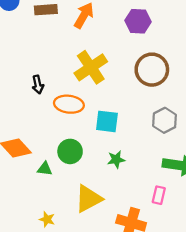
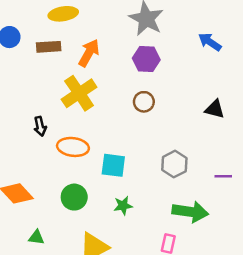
yellow cross: (91, 67) -> (79, 93), moved
brown circle: (152, 70) -> (144, 102), moved, size x0.6
green triangle: (45, 169) -> (36, 237), moved

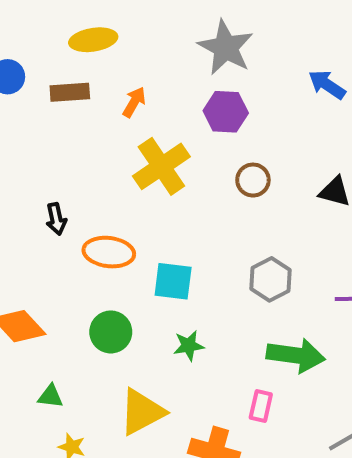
orange arrow: (89, 53) -> (134, 102), size x0.7
yellow cross: (79, 93) -> (161, 166), moved
brown circle: (144, 102) -> (253, 180), moved

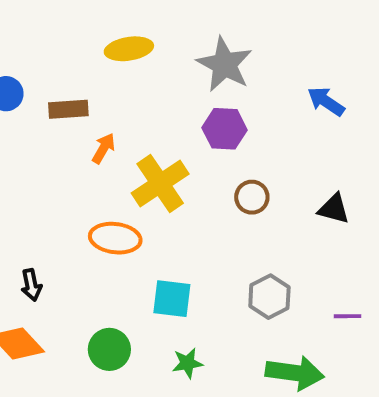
yellow ellipse: (93, 40) -> (129, 49), moved
orange arrow: (134, 102) -> (104, 148), moved
black arrow: (56, 219) -> (31, 285), moved
orange ellipse: (109, 252) -> (115, 238), moved

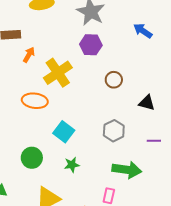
brown circle: (252, 197) -> (114, 80), moved
black triangle: (334, 209) -> (147, 103), moved
cyan square: (172, 299) -> (64, 132), turned 30

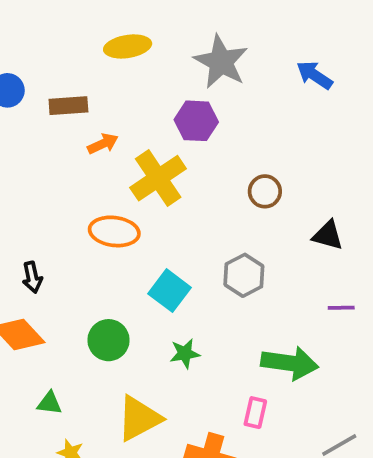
blue arrow: (143, 31) -> (314, 75), moved
purple hexagon: (91, 45) -> (196, 121), moved
orange arrow: (29, 55) -> (103, 144), turned 35
gray hexagon: (114, 131) -> (244, 275), moved

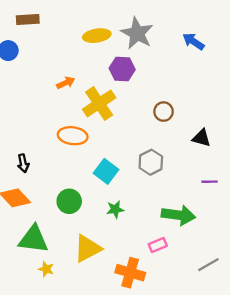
yellow ellipse: (128, 46) -> (97, 36), moved
brown rectangle: (68, 106) -> (28, 19), moved
green triangle: (49, 403) -> (34, 239), size x2.0
pink rectangle: (255, 413) -> (158, 245), turned 54

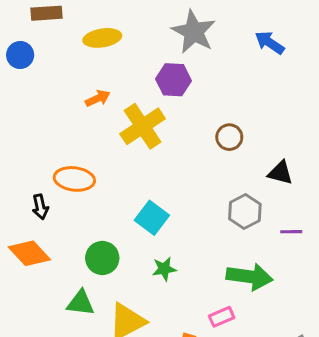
yellow ellipse: (97, 36) -> (102, 38), moved
orange ellipse: (73, 136) -> (74, 179), moved
gray hexagon: (151, 162) -> (245, 211), moved
green triangle: (34, 239) -> (81, 303), moved, size x0.7

